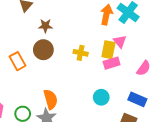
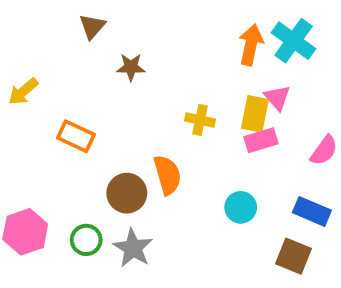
brown circle: (43, 50) -> (127, 193), moved
orange rectangle: (18, 61) -> (76, 136), turned -36
orange semicircle: (51, 99) -> (167, 175), moved

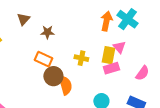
brown triangle: (92, 26) -> (23, 19), moved
orange rectangle: (76, 136) -> (43, 59), moved
brown circle: (127, 193) -> (53, 76), moved

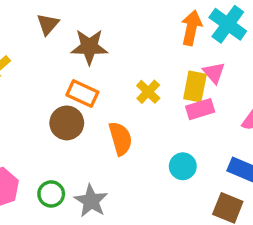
brown star: (47, 32) -> (89, 47), size x1.5
yellow cross: (81, 58) -> (148, 92), turned 32
brown circle: (53, 76) -> (67, 123), moved

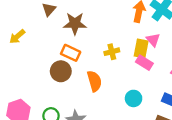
yellow cross: (148, 92) -> (112, 52), turned 32
pink rectangle: (200, 109) -> (144, 63), turned 49

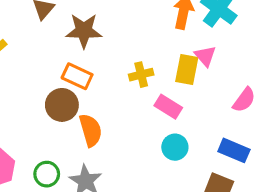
pink rectangle: (144, 63) -> (168, 107), moved
orange semicircle: (94, 81) -> (91, 130), moved

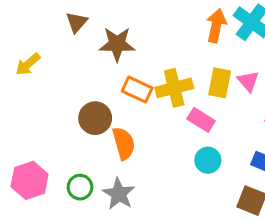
pink triangle: (205, 56) -> (248, 81), moved
yellow cross: (141, 75) -> (174, 88), size x1.5
orange rectangle: (77, 76) -> (137, 90), moved

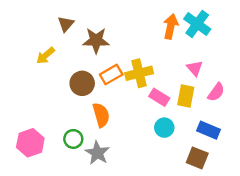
yellow arrow: (28, 64) -> (45, 56), moved
yellow rectangle: (220, 83) -> (186, 96), moved
orange rectangle: (137, 90) -> (111, 75), turned -55
brown circle: (95, 118) -> (82, 83), moved
green circle: (80, 187) -> (73, 139), moved

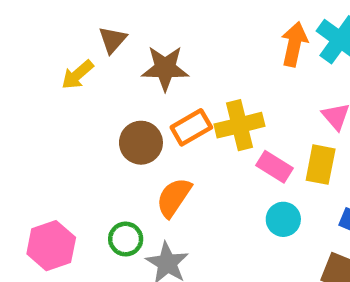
yellow arrow: (45, 56) -> (77, 75), moved
orange semicircle: (101, 115) -> (174, 197), turned -130

